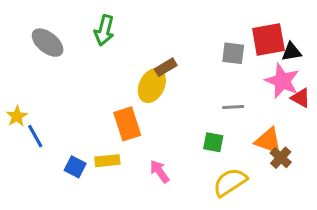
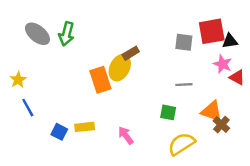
green arrow: (104, 30) -> (67, 34), moved
pink star: (282, 81) -> (223, 64), size x0.7
yellow star: (17, 116) -> (18, 80), moved
orange rectangle: (127, 124) -> (100, 80), moved

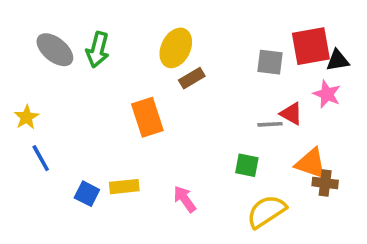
yellow ellipse: (120, 68) -> (176, 48), moved
red triangle: (237, 77) -> (291, 114), moved
brown cross: (221, 125) -> (325, 183), turned -35

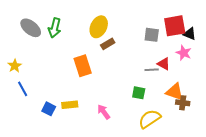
black triangle: (338, 60) -> (190, 34), turned 32

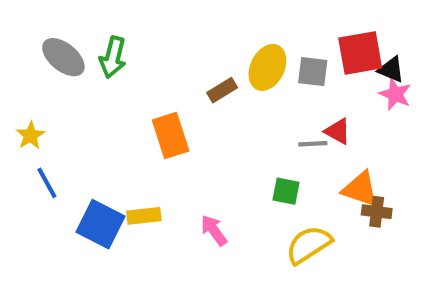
yellow ellipse: (99, 27) -> (267, 67), moved
pink star: (184, 53) -> (395, 94), moved
blue square: (49, 109) -> (100, 224), size x1.6

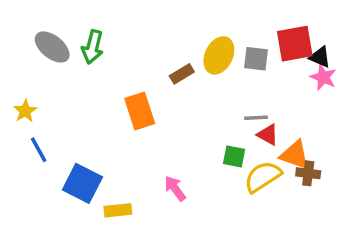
red triangle: (338, 131) -> (268, 135), moved
yellow rectangle: (144, 216) -> (118, 210), moved
yellow semicircle: (309, 245) -> (263, 177), moved

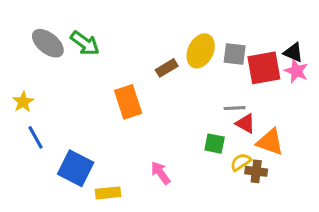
red square: (295, 44) -> (264, 68), moved
green arrow: (93, 47) -> (85, 43), turned -68
brown cross: (308, 173) -> (256, 171), moved
yellow semicircle: (263, 177) -> (241, 162), size x0.6

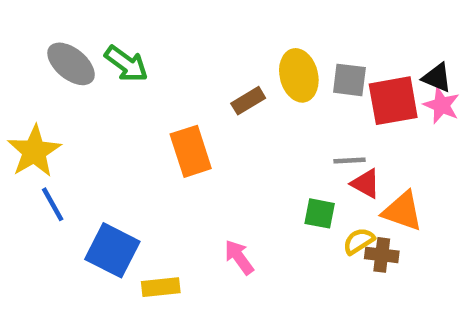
yellow ellipse: (201, 51) -> (299, 75), turned -40
yellow star: (23, 102) -> (34, 151), size x1.6

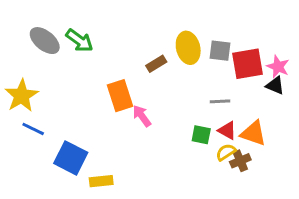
black triangle: (437, 78) -> (275, 85), moved
red triangle: (366, 184) -> (227, 130), moved
blue line: (53, 204) -> (33, 129), turned -35
brown cross: (382, 255) -> (240, 161), turned -30
pink arrow: (239, 257) -> (142, 116), moved

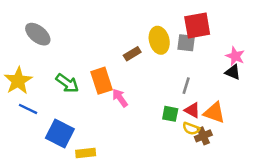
green arrow: (79, 41) -> (67, 83), moved
red square: (248, 64) -> (197, 26), moved
gray line: (220, 101) -> (186, 86), turned -70
yellow semicircle: (226, 152) -> (191, 129), turned -126

